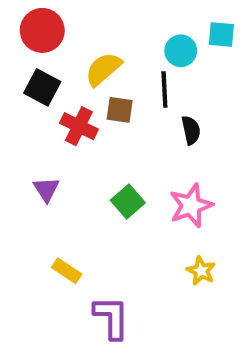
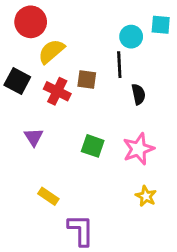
yellow semicircle: (103, 69) -> (51, 51), moved
black square: (42, 87) -> (17, 81), moved
green square: (128, 201) -> (93, 146), turned -30

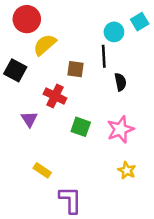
cyan square: (161, 25) -> (140, 22), turned -36
red cross: (57, 91) -> (55, 96), moved

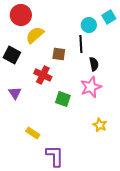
purple triangle: (29, 119) -> (15, 93), moved
pink star: (120, 129) -> (91, 87), moved
yellow star: (127, 170) -> (100, 125), moved

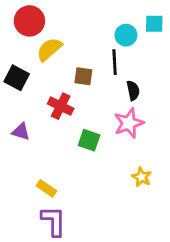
cyan square: (109, 17) -> (154, 24), turned 32
purple triangle: (15, 93) -> (21, 132), turned -40
purple L-shape: (55, 156) -> (54, 221), moved

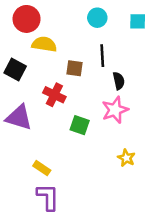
cyan circle: (126, 35) -> (97, 18), moved
yellow semicircle: (49, 49) -> (44, 44), turned 50
purple triangle: (21, 132) -> (19, 117), size x1.6

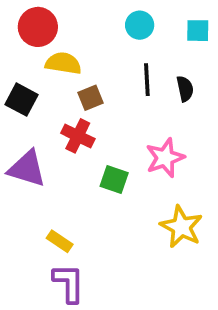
brown square: (75, 68) -> (91, 98), moved, turned -30
black semicircle: (119, 81) -> (185, 89), moved
yellow star: (126, 158) -> (181, 227), size x1.6

